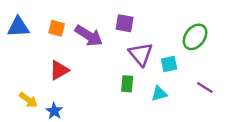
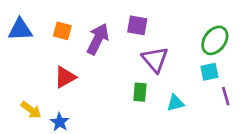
purple arrow: (89, 36) -> (98, 39), turned -96
cyan square: (169, 64) -> (209, 72), moved
purple line: (205, 87) -> (226, 96), turned 42

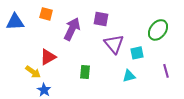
orange square: (62, 31) -> (46, 14), moved
cyan square: (209, 72) -> (137, 53), moved
green rectangle: (140, 92) -> (85, 72), moved
yellow arrow: (31, 110) -> (33, 72), moved

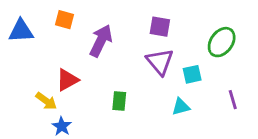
purple square: (101, 19) -> (160, 27), moved

